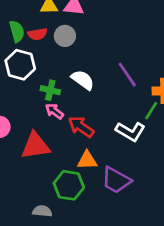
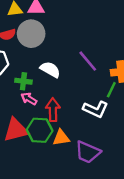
gray circle: (65, 36) -> (31, 34), size x1.5
red arrow: (81, 127) -> (53, 110), turned 60
green hexagon: (69, 185) -> (40, 130), moved

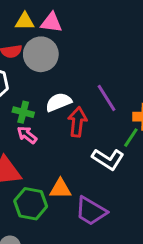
white semicircle: (50, 70) -> (58, 102), turned -60
red arrow: (53, 110) -> (77, 122), moved
green hexagon: (40, 130) -> (31, 204), moved

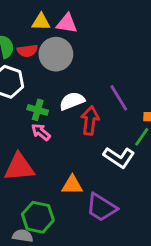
green hexagon: (31, 204) -> (38, 217), moved

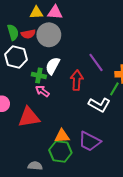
white semicircle: (72, 101) -> (53, 66), moved, turned -36
orange triangle: (72, 185) -> (62, 136), moved
green hexagon: (38, 217) -> (60, 151), moved

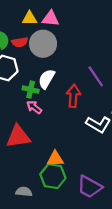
purple trapezoid: (90, 141) -> (90, 187), moved

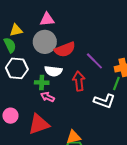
yellow triangle: (30, 18) -> (16, 30), moved
red semicircle: (20, 42) -> (65, 49), moved, size x1.5
white semicircle: (47, 79) -> (53, 71), turned -102

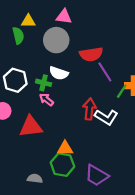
red semicircle: (65, 49) -> (91, 54), moved
white hexagon: (17, 68) -> (15, 80), moved
red arrow: (79, 81) -> (89, 109), moved
green line: (116, 83) -> (122, 91), moved

